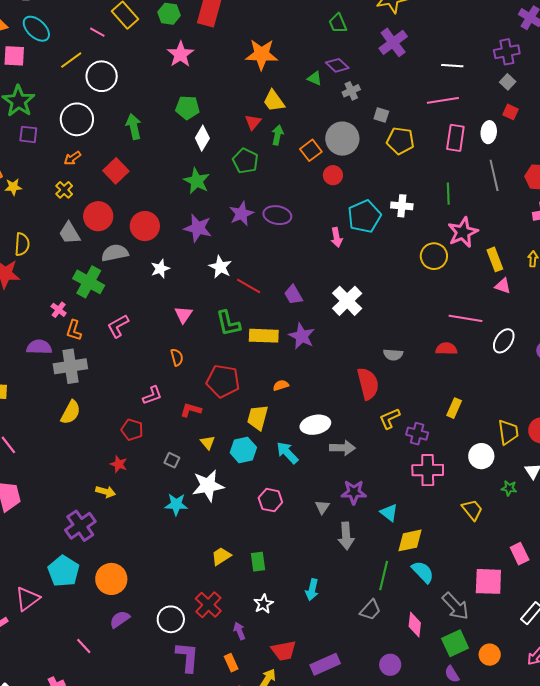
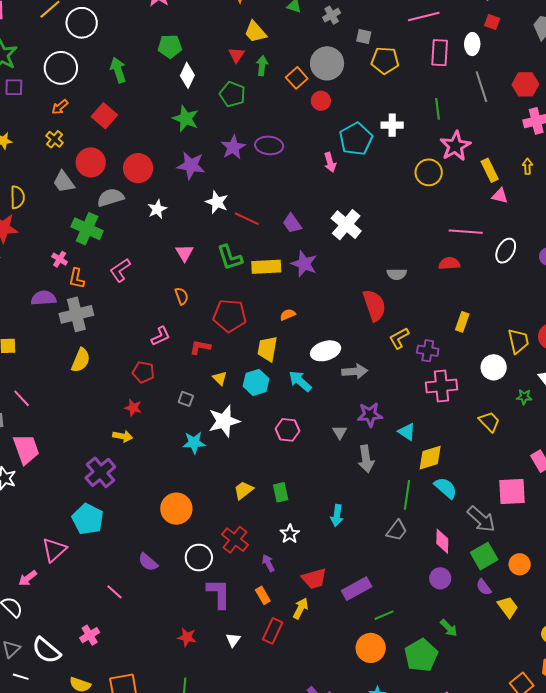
orange circle: (111, 579) -> (176, 509), moved
purple semicircle: (120, 619) -> (148, 562), turned -100
purple circle: (390, 665) -> (440, 578), moved

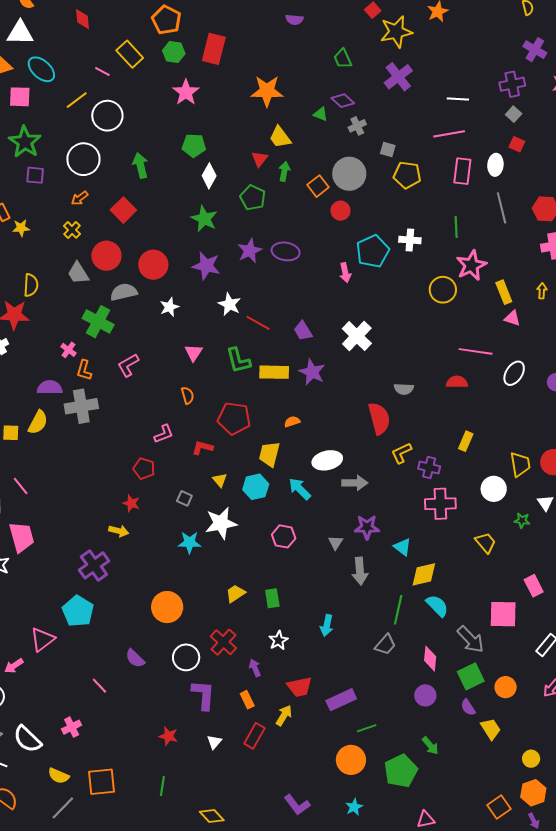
yellow semicircle: (81, 360) -> (38, 422), moved

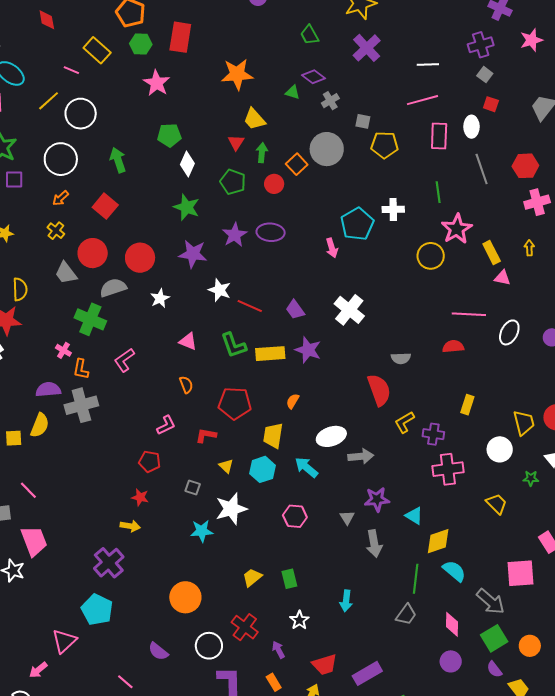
red circle: (340, 211) -> (274, 184), moved
pink triangle: (193, 353) -> (188, 341), turned -36
orange semicircle: (292, 422) -> (293, 401), turned -35

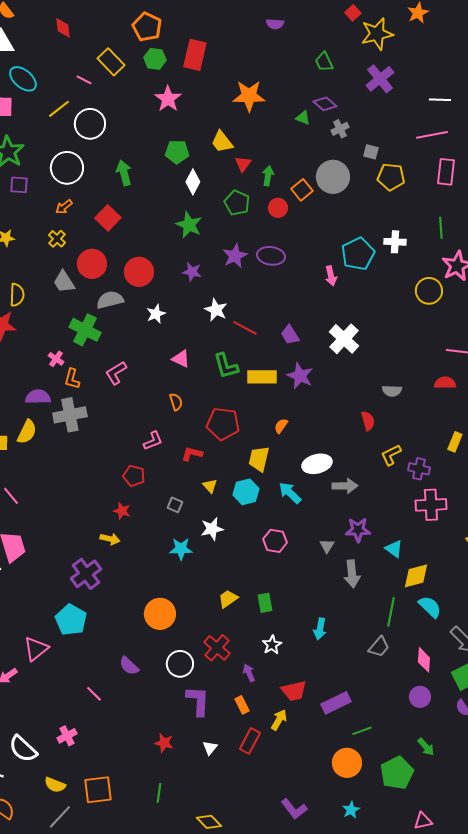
yellow trapezoid: (254, 119) -> (222, 142), moved
purple star: (193, 254) -> (192, 272), size x0.7
red semicircle: (379, 390) -> (368, 421), size x0.6
white star: (231, 509) -> (212, 529), size x0.7

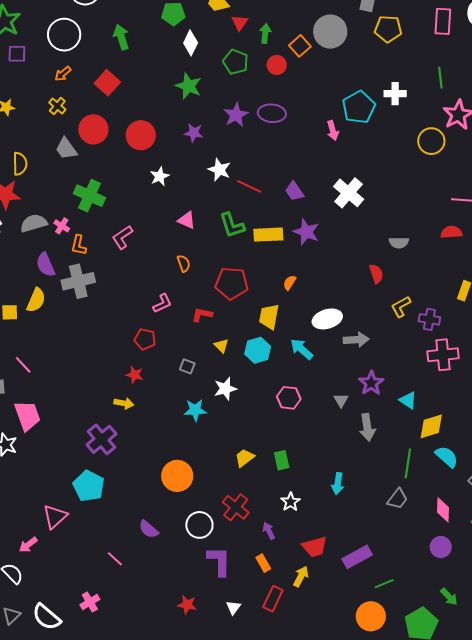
gray semicircle: (110, 300) -> (34, 223), moved
purple semicircle: (38, 397) -> (46, 265), turned -110
purple star: (358, 530) -> (371, 383), turned -30

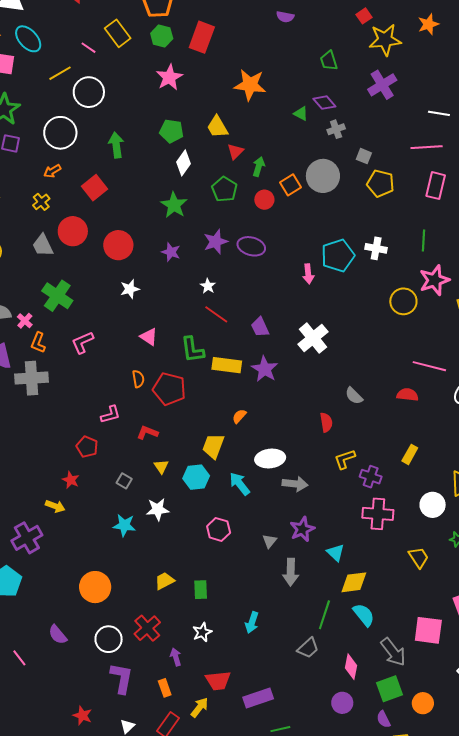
white star: (219, 170) -> (208, 286), moved, size x0.7
gray semicircle: (399, 243) -> (354, 396), turned 36
red pentagon: (232, 283) -> (169, 389), moved

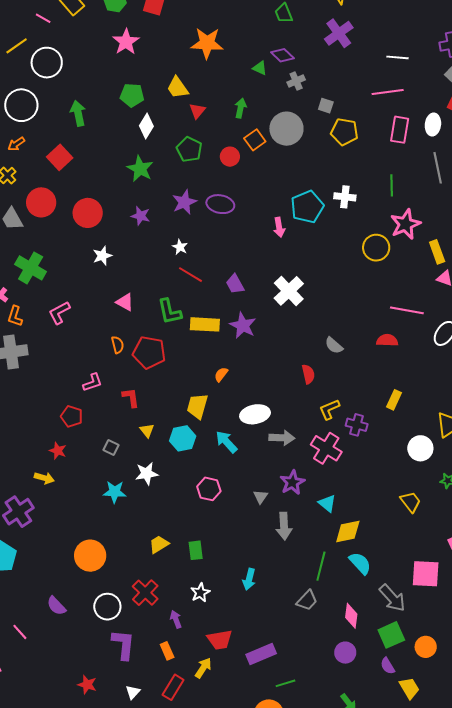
green arrow: (259, 167) -> (241, 108), moved
red L-shape: (147, 432) -> (131, 398), turned 65
pink cross: (378, 514) -> (326, 448), moved, turned 32

